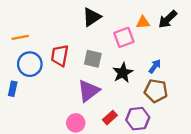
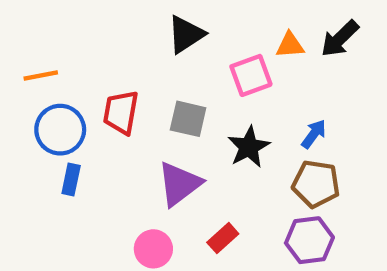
blue rectangle: (13, 89) -> (71, 179), moved
purple hexagon: (138, 119) -> (309, 240), moved

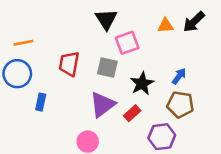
black triangle: (186, 34) -> (106, 19), turned -30
pink square: (251, 75) -> (127, 43), moved
blue circle: (60, 130) -> (17, 74), moved
red rectangle: (223, 238) -> (132, 113), moved
purple hexagon: (309, 240) -> (162, 137), moved

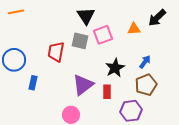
orange triangle: (165, 25) -> (134, 29), moved
orange line: (23, 43) -> (16, 12), moved
gray square: (107, 67) -> (80, 41), moved
brown pentagon: (180, 105) -> (146, 85), turned -30
red rectangle: (132, 113) -> (107, 92), turned -48

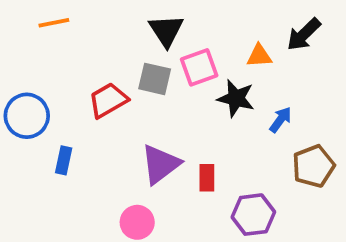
orange line: (16, 12) -> (54, 23), moved
red trapezoid: (56, 52) -> (108, 100), turned 50
black star: (115, 68) -> (236, 98), moved, turned -30
brown pentagon: (146, 85) -> (313, 166), moved

